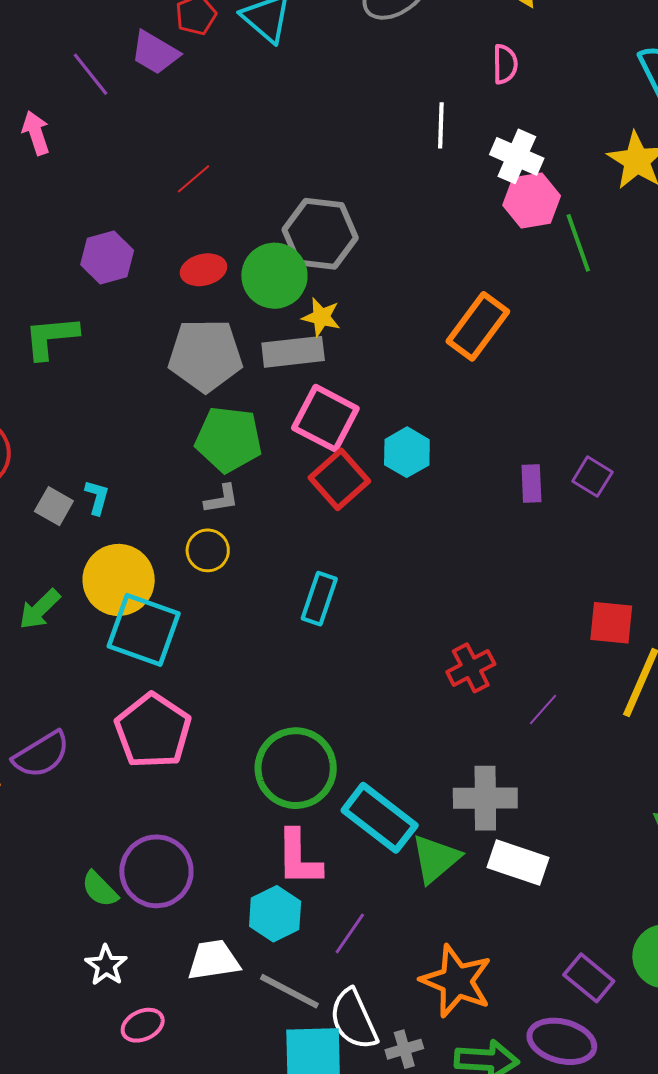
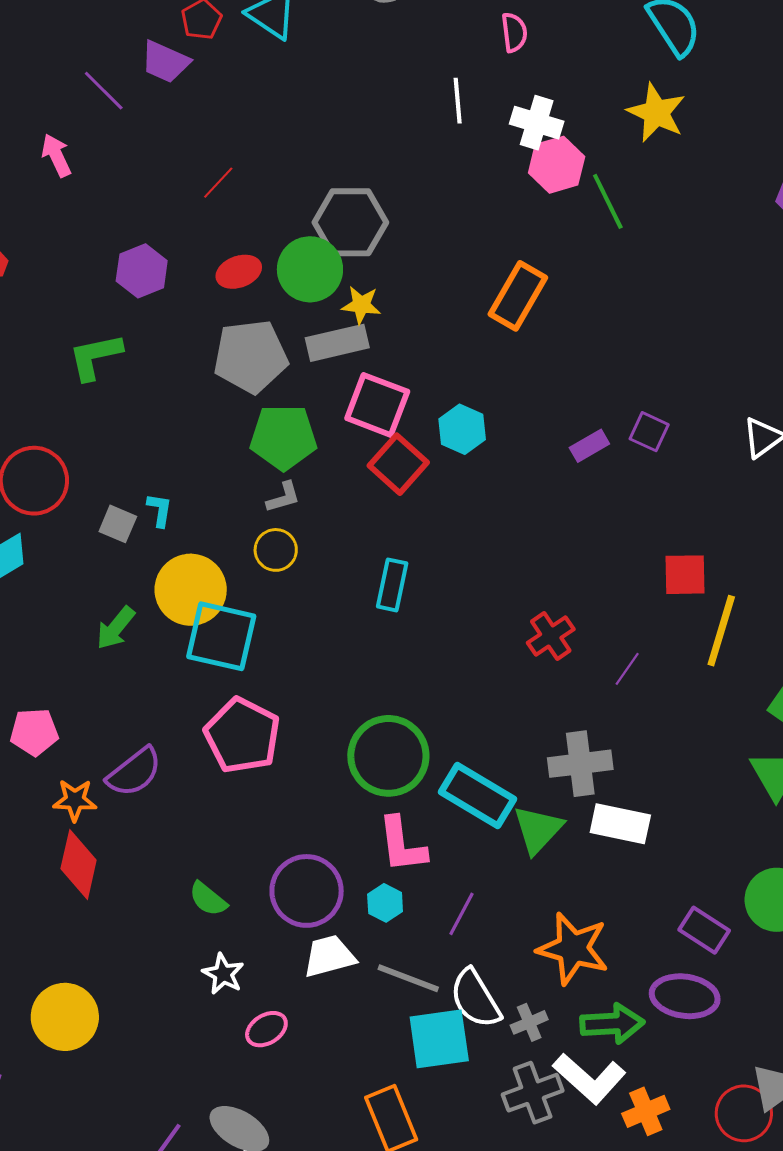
purple rectangle: (531, 483) -> (589, 446), turned 69
purple circle: (156, 871) -> (307, 891), moved
cyan hexagon: (275, 914) -> (385, 903), size x0.7

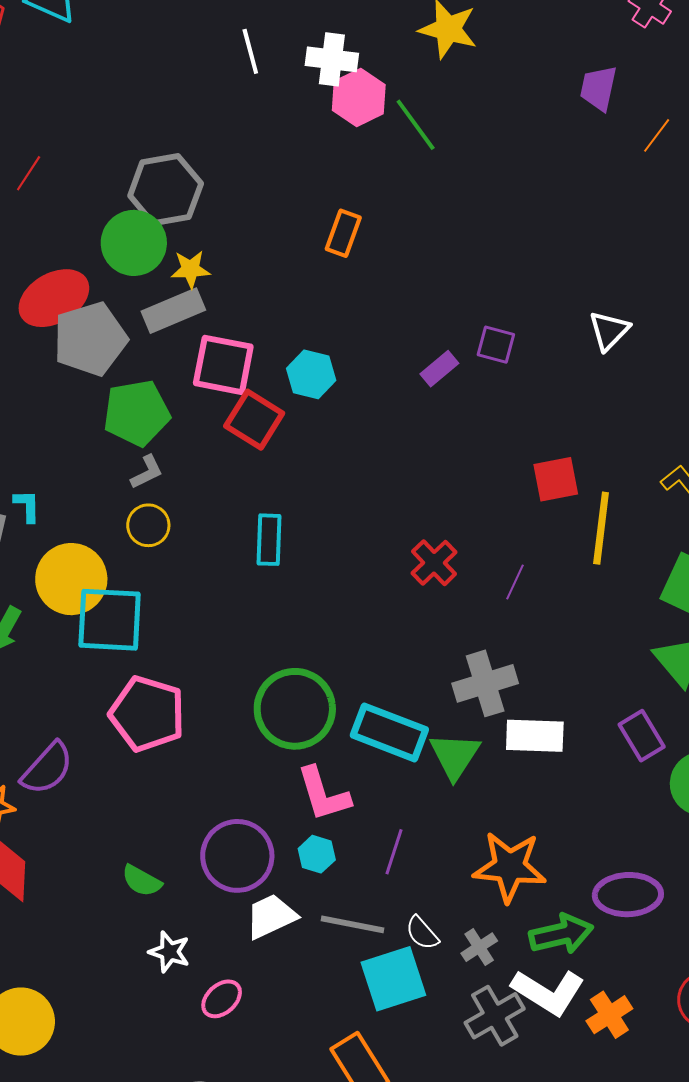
red ellipse: (239, 272) -> (54, 298), moved, size x1.6
orange rectangle: (518, 296) -> (343, 233), size x0.7
purple rectangle: (704, 930) -> (642, 736), moved, turned 36
white semicircle: (475, 999) -> (422, 933), size x0.6

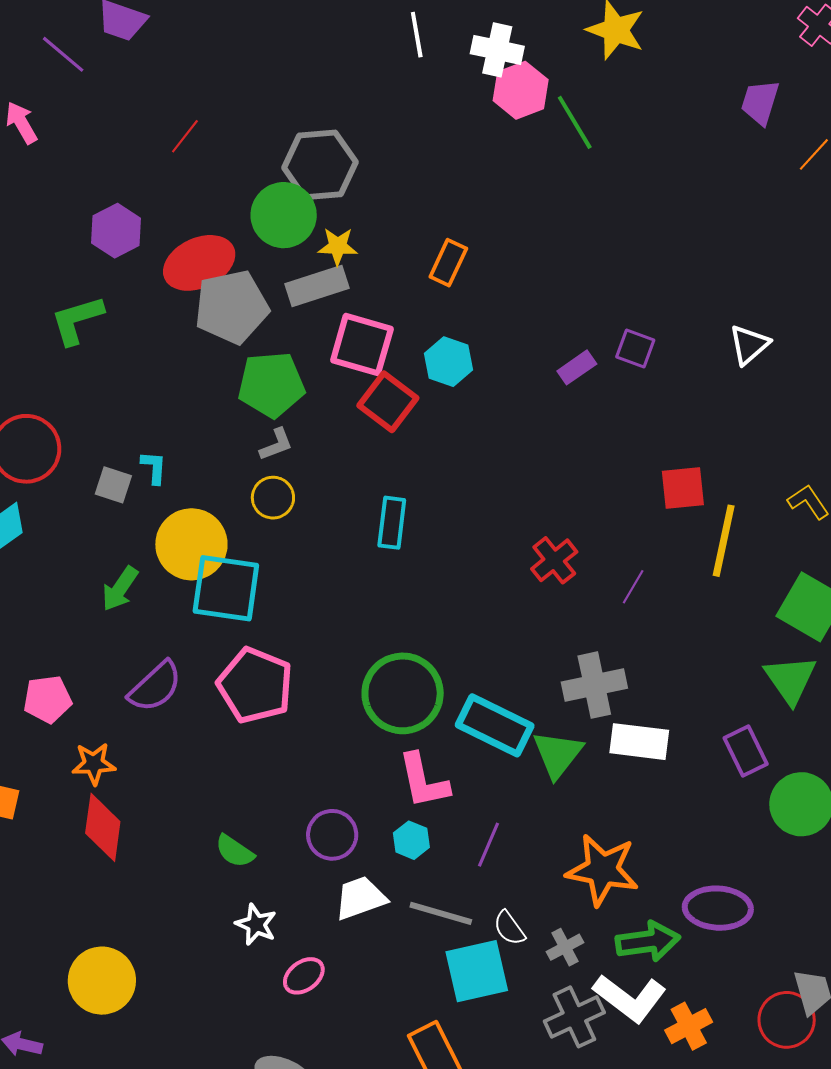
orange rectangle: (343, 233) -> (448, 263), moved
purple semicircle: (47, 768) -> (155, 687), moved
purple circle: (237, 856) -> (332, 835), size x0.7

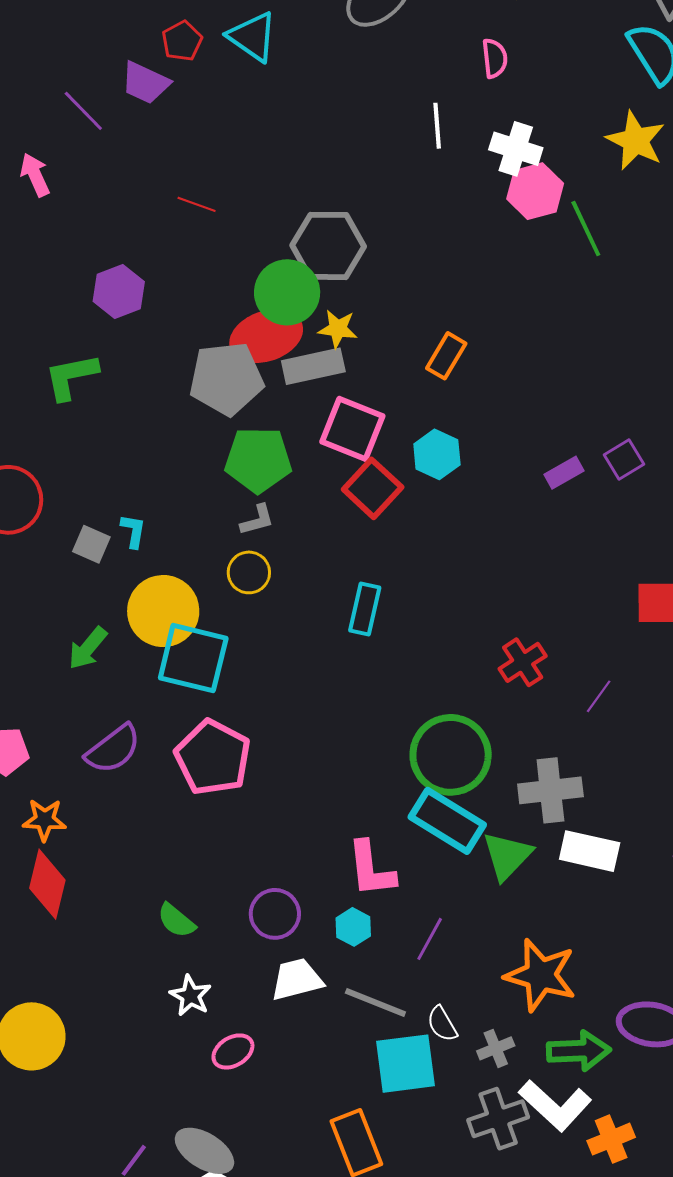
red line: (185, 136) -> (197, 204), turned 66
red ellipse: (199, 263) -> (266, 336), moved
purple square: (635, 349) -> (624, 459), turned 33
green circle: (403, 693) -> (451, 755), moved

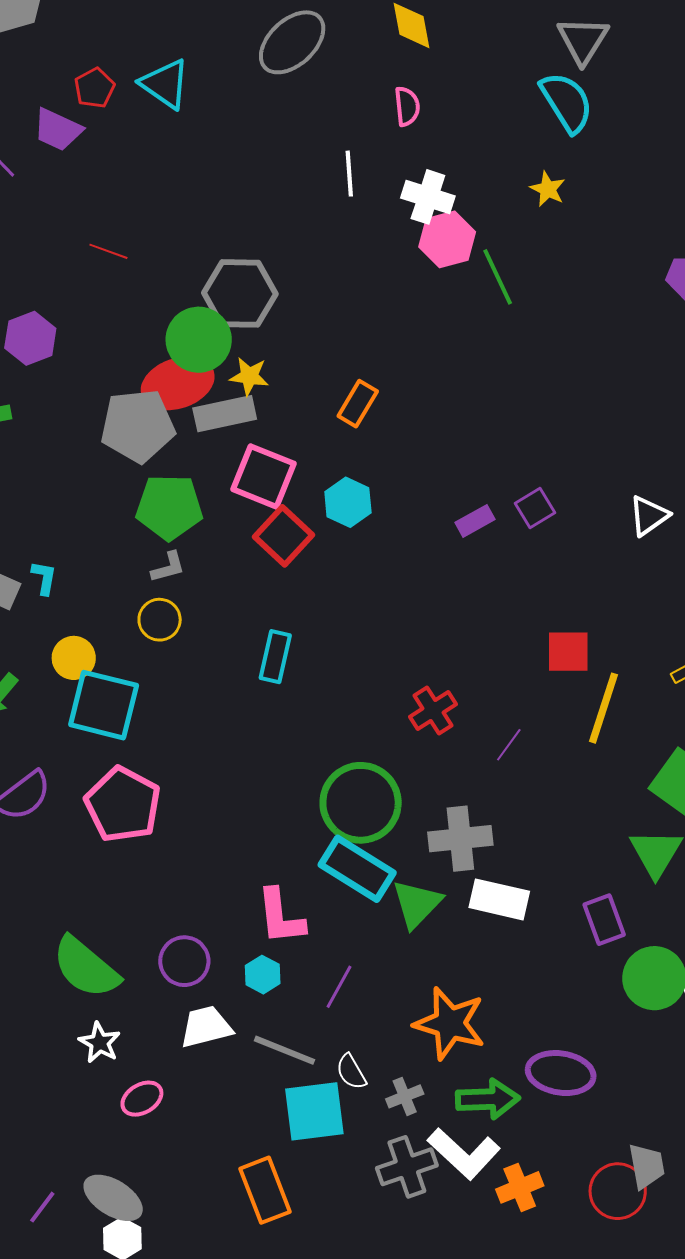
yellow star: (636, 141) -> (548, 189), size x0.6
yellow circle: (163, 611) -> (74, 658), size x0.6
green semicircle: (176, 921) -> (86, 967), size x1.8

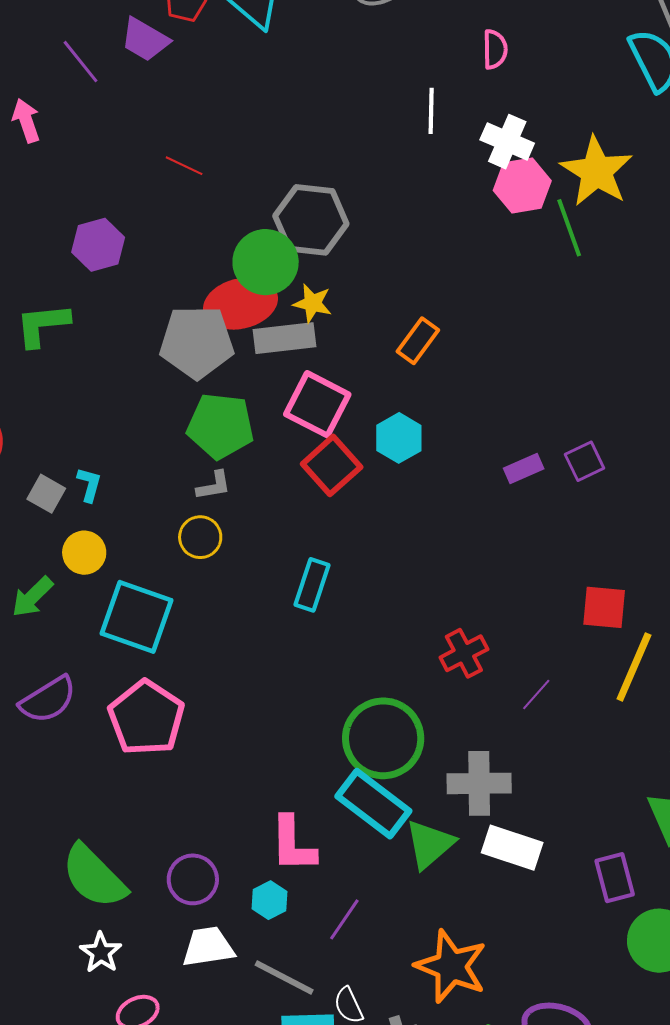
yellow star: (548, 189) -> (597, 171), moved, size x2.0
yellow circle: (74, 658) -> (84, 553), moved

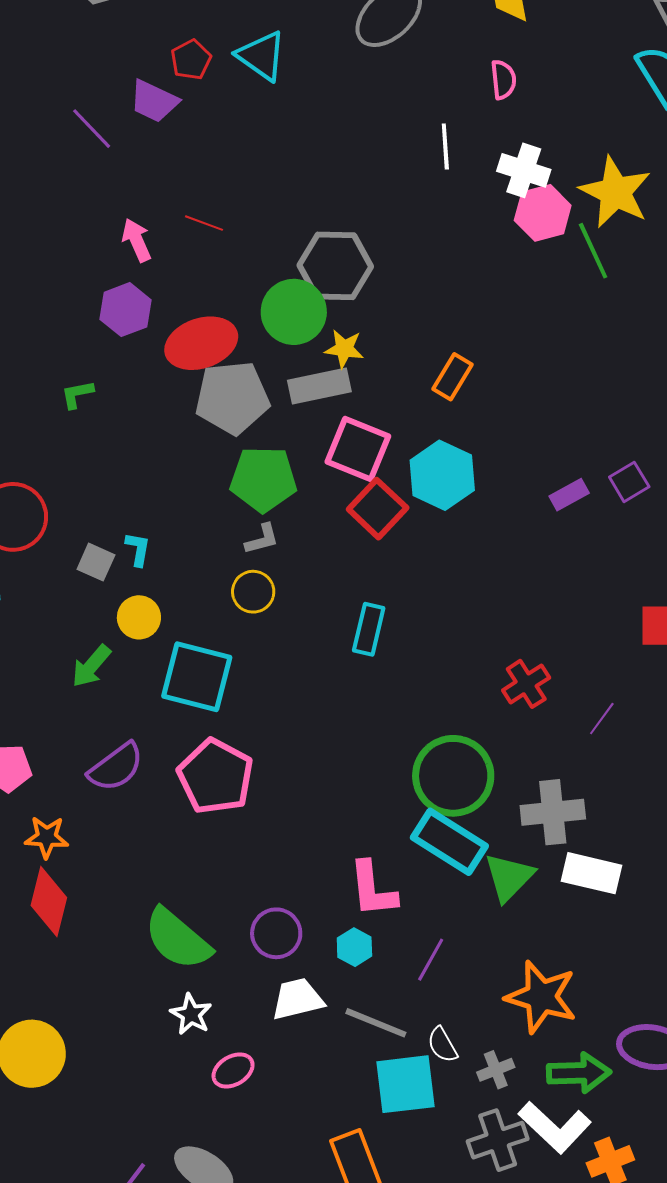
pink arrow: (26, 121) -> (137, 240), moved
red ellipse: (241, 304) -> (201, 343), moved
green L-shape: (42, 325) -> (77, 394), size x0.6
cyan hexagon: (399, 438) -> (442, 475), size x1.4

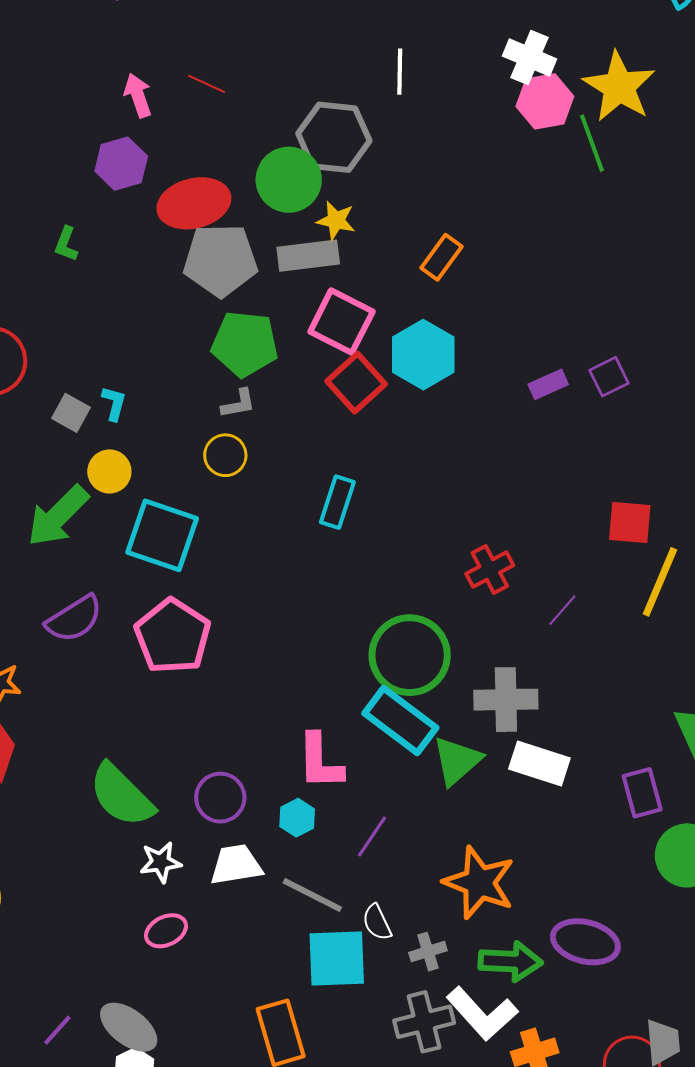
white line: (445, 147) -> (400, 72), moved
green L-shape: (77, 394) -> (66, 244), turned -63
green arrow: (91, 666) -> (58, 516), size x1.5
white star: (191, 1014) -> (161, 862), moved, turned 30

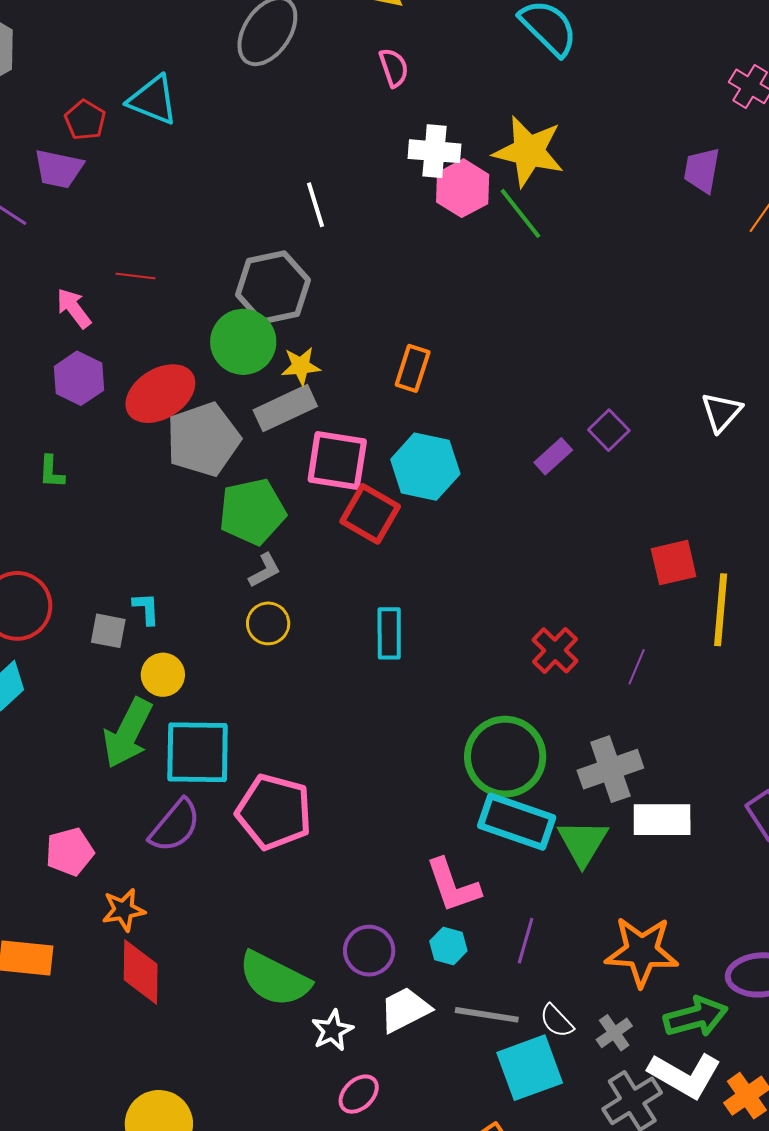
cyan square: (162, 535) -> (198, 752), moved

